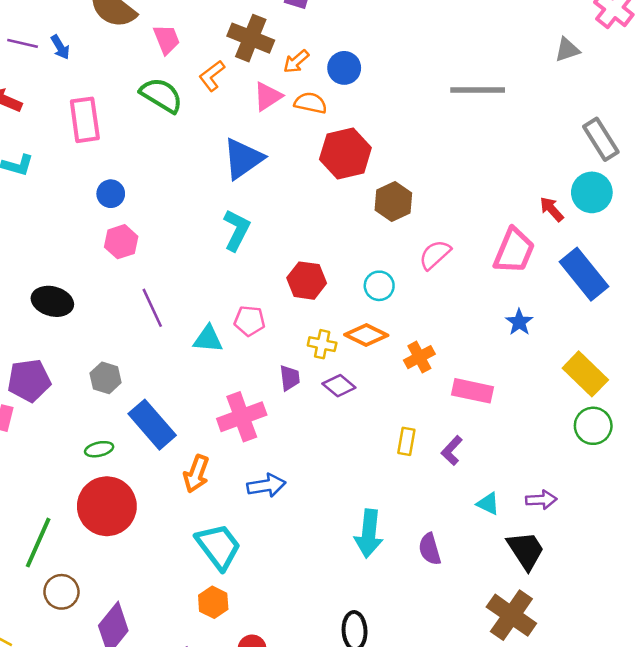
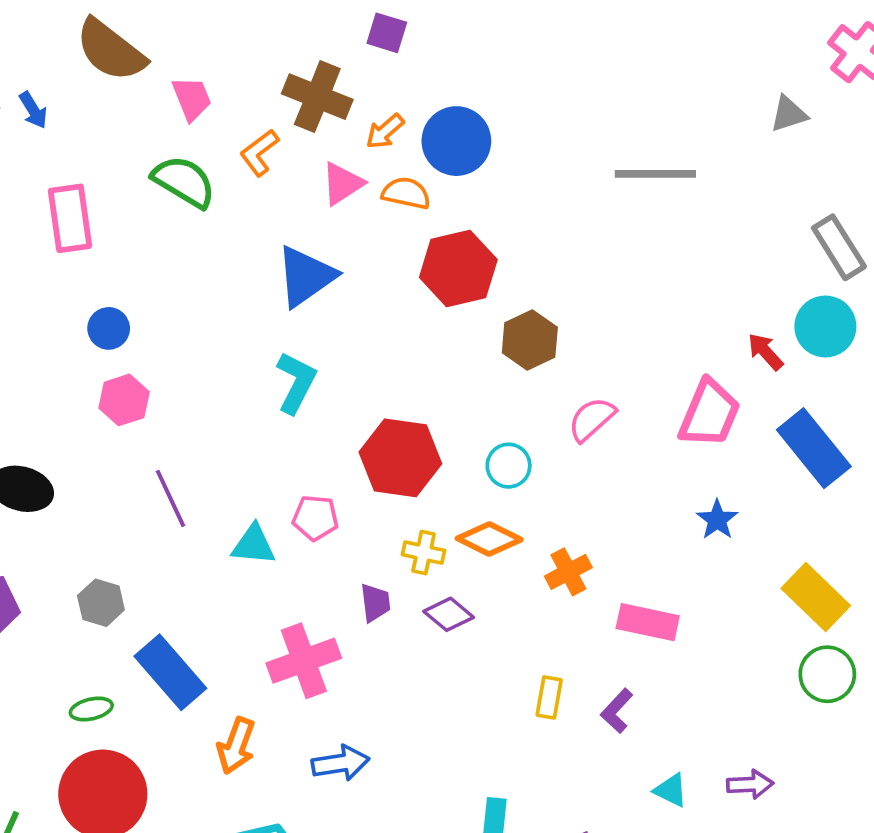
blue circle: (344, 68) -> (456, 141), size x1.4
red hexagon: (307, 281) -> (400, 458), size x1.4

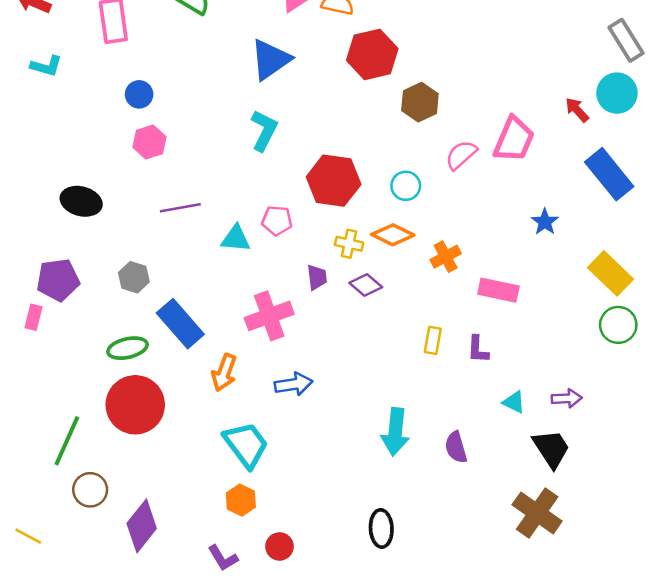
pink trapezoid: (709, 413) -> (514, 139), moved
purple line: (170, 498) -> (180, 208), turned -75
green ellipse: (91, 709) -> (128, 348), size x1.4
purple L-shape: (617, 711) -> (478, 349), turned -40

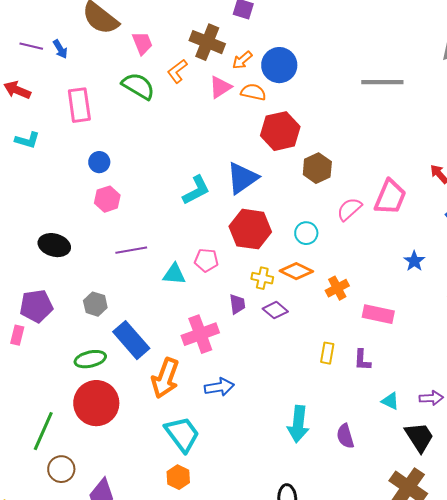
blue triangle: (270, 60) -> (242, 178), moved
cyan L-shape: (264, 130) -> (196, 190), turned 36
orange arrow: (224, 373) -> (165, 378), size x1.4

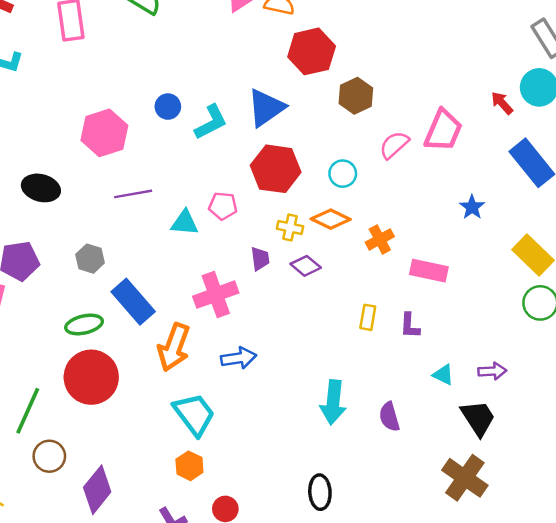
blue circle: (99, 162) -> (168, 107), moved
pink hexagon: (107, 199) -> (104, 133), size x1.5

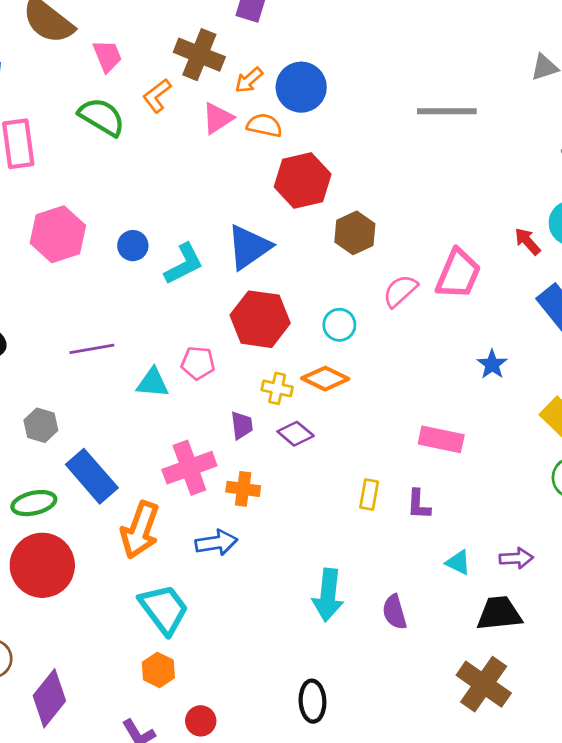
pink hexagon: (104, 133) -> (58, 234), moved
orange cross: (380, 239) -> (243, 489), moved, turned 36
black trapezoid: (478, 418) -> (499, 613), turned -63

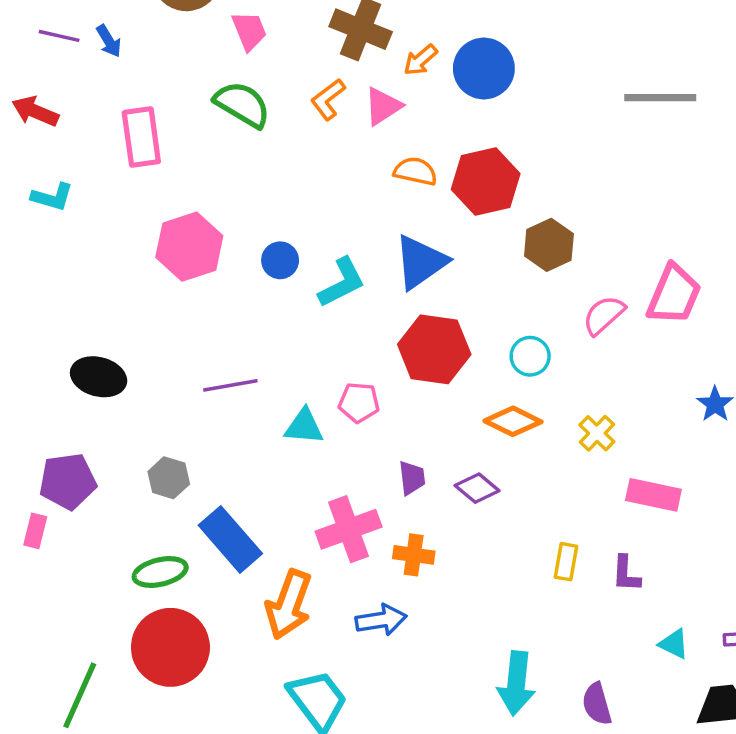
orange L-shape: (157, 96) -> (328, 99), moved
orange semicircle: (264, 125) -> (415, 171), moved
yellow cross: (277, 388) -> (597, 433), moved, turned 32

